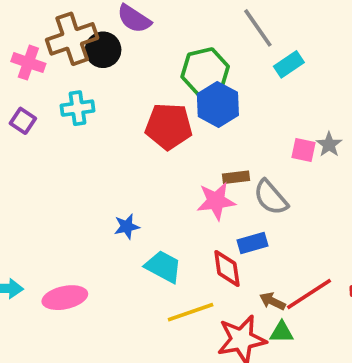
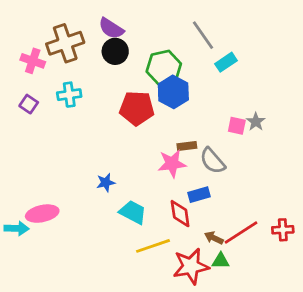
black circle: (103, 50) -> (115, 51), moved
pink ellipse: (65, 298) -> (42, 214), moved

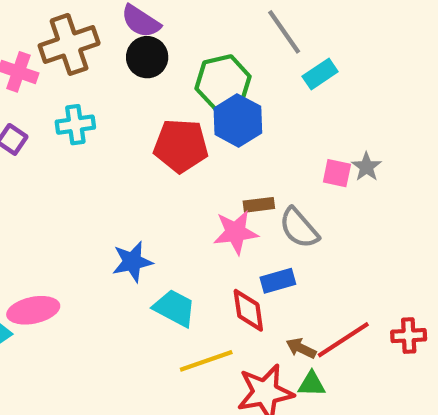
blue star: (106, 182) -> (132, 262), size x1.4

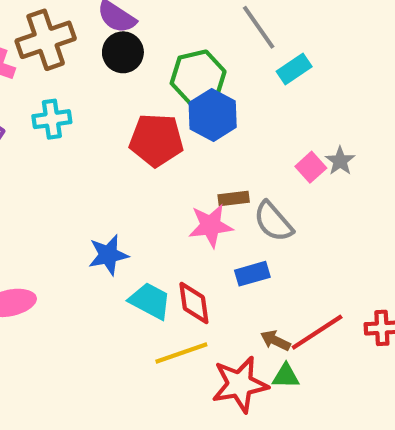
pink square: (337, 173) -> (311, 167), turned 36
red diamond: (248, 310) -> (194, 303), moved

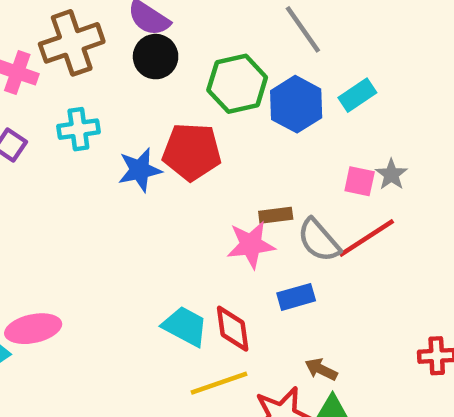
cyan rectangle: (294, 69) -> (357, 95), moved
blue hexagon: (213, 115) -> (296, 104), moved
pink square: (311, 167) -> (360, 181), turned -36
blue star: (108, 255) -> (140, 170), moved
red line: (317, 332) -> (366, 238), moved

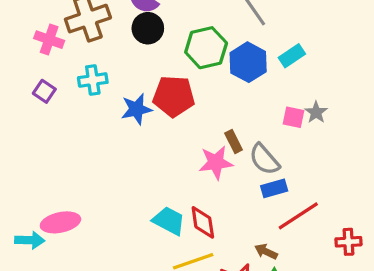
brown rectangle: (276, 215) -> (234, 141), turned 70
red line: (366, 238) -> (298, 216), moved
blue rectangle: (296, 297) -> (274, 188), moved

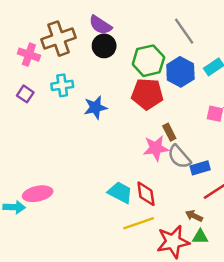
red pentagon: (174, 96) -> (147, 94), moved
gray semicircle: (264, 159) -> (179, 157), moved

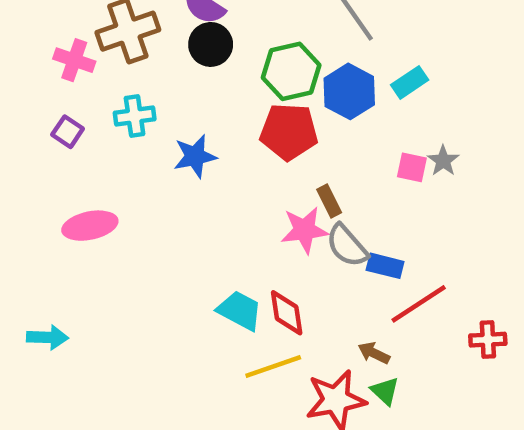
blue rectangle: (200, 168) -> (385, 266), turned 30
pink ellipse: (38, 194) -> (90, 226), moved
green triangle: (200, 237) -> (385, 391), turned 42

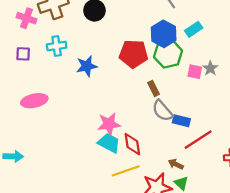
green hexagon: (291, 71) -> (168, 54), moved
purple square: (68, 132) -> (23, 54), turned -32
pink star: (305, 230) -> (109, 124), moved

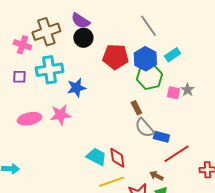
cyan cross: (57, 46) -> (49, 70), size x1.5
red pentagon: (133, 54) -> (115, 57), moved
pink star: (109, 124) -> (60, 115), moved

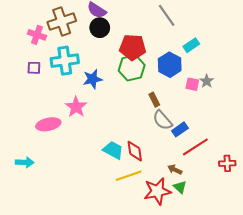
blue hexagon: (145, 59) -> (170, 65), moved
green hexagon: (149, 77) -> (132, 68), moved
pink star: (60, 115) -> (76, 107), turned -30
pink ellipse: (29, 119) -> (48, 124), moved
blue rectangle: (161, 137) -> (180, 129), turned -49

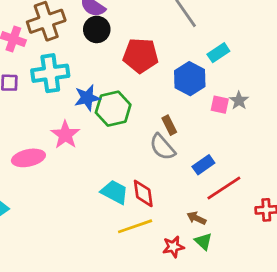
green hexagon: (132, 68) -> (113, 109), moved
gray semicircle: (162, 120) -> (162, 147), moved
red star: (157, 191) -> (173, 247), size x0.6

